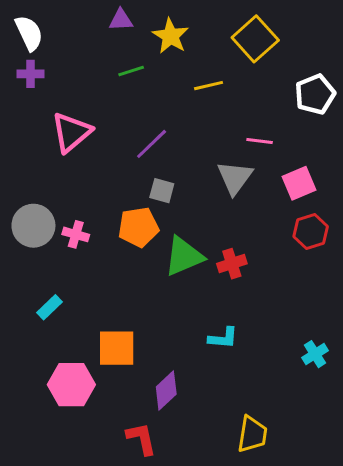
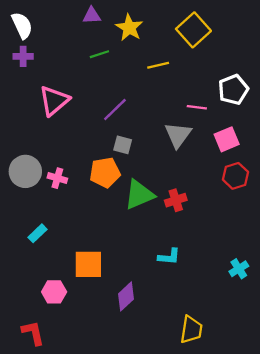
white pentagon: (315, 94) -> (233, 90), moved
pink hexagon: (71, 385) -> (54, 292), size x0.7
red L-shape: (141, 439) -> (33, 333), moved

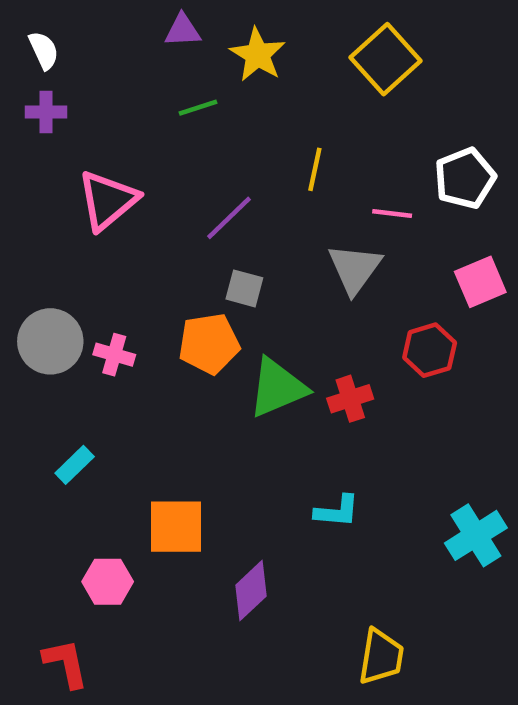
white semicircle: (22, 25) -> (44, 50), size x0.7
yellow line: (158, 65) -> (315, 169), moved, turned -65
pink square: (227, 139) -> (480, 282), moved
red hexagon: (235, 176) -> (430, 350), moved
cyan cross: (239, 269) -> (476, 535), size x1.5

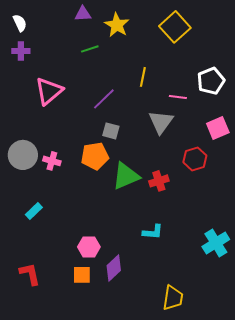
orange square: (176, 527) -> (82, 275), moved, size x0.7
pink hexagon: (108, 582) -> (89, 247), moved
red L-shape: (66, 663) -> (30, 274), moved

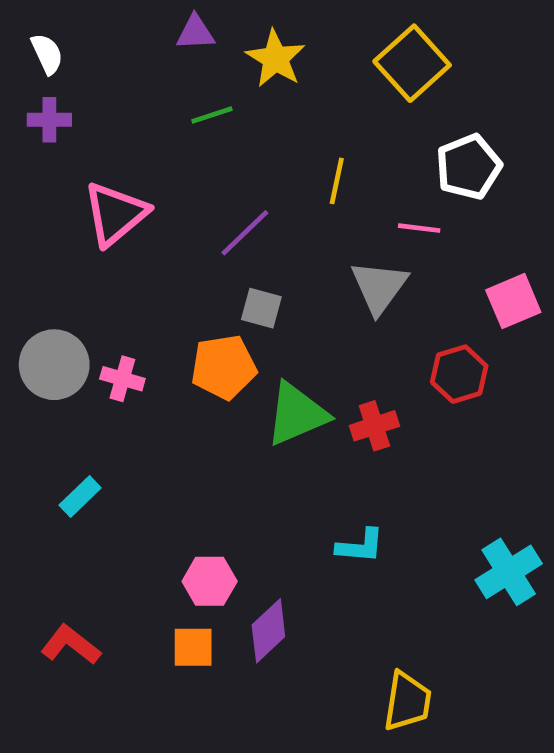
white pentagon: (211, 81) -> (469, 167), moved
red L-shape: (30, 274) -> (71, 645), turned -40

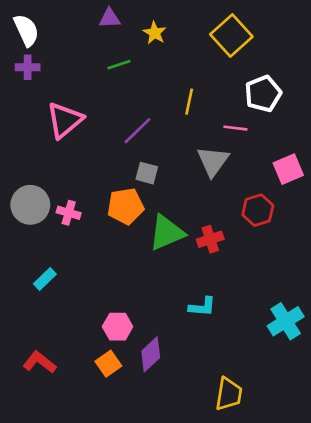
white semicircle: (47, 54) -> (26, 30), size x1.4
yellow star: (275, 59) -> (155, 33), size x0.7
orange square: (193, 647) -> (108, 364), turned -35

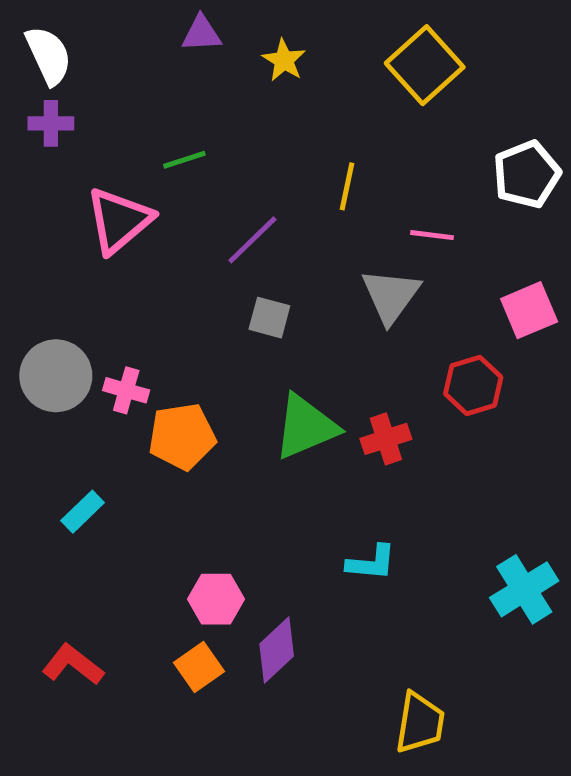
green line: (119, 65) -> (184, 160), moved
white pentagon: (263, 94) -> (527, 174), moved
orange pentagon: (126, 206) -> (182, 436), moved

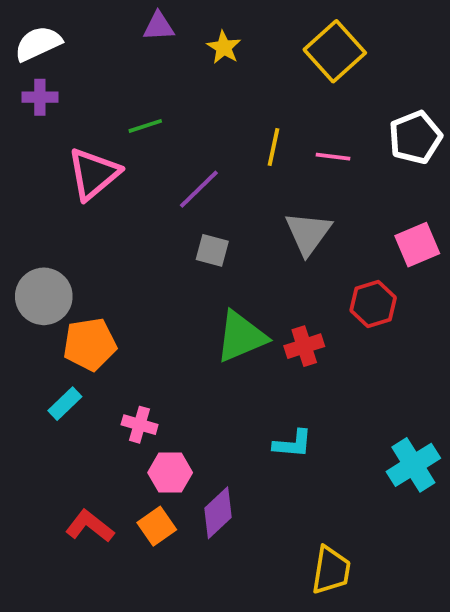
white semicircle: (49, 55) -> (38, 44), turned -90
pink line: (432, 235) -> (333, 157), moved
pink cross: (126, 390) -> (140, 425), moved
orange pentagon: (182, 436) -> (90, 344), moved
red L-shape: (73, 665) -> (90, 526), moved

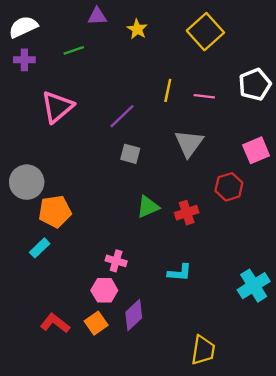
green line: (145, 126) -> (74, 50), moved
green triangle: (241, 337) -> (148, 207), size x0.7
pink cross: (140, 425) -> (116, 261), moved

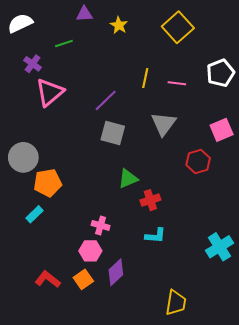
purple cross: (24, 60) -> (32, 64), moved, turned 36
gray square: (130, 154) -> (113, 133), size x1.4
red cross: (187, 213) -> (150, 200), moved

